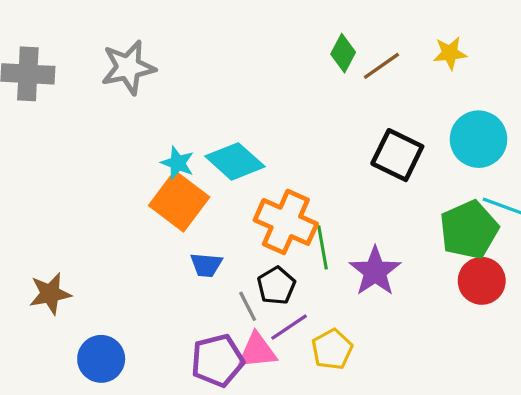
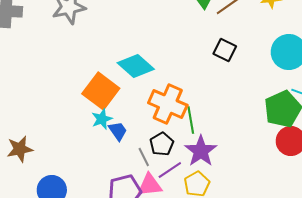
black square: (397, 155) -> (225, 50), moved, size x0.7
cyan star: (178, 163) -> (102, 119), moved, turned 30
blue trapezoid: (206, 265) -> (118, 131), turned -130
purple star: (375, 271) -> (201, 151), moved

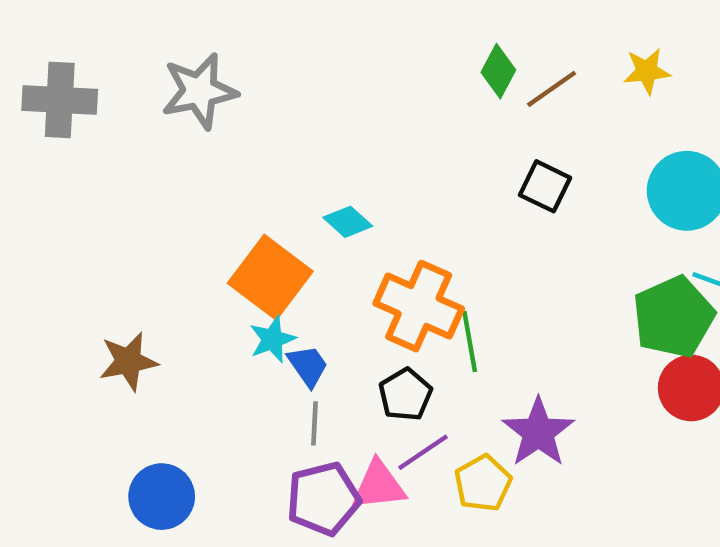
cyan diamond: (136, 66) -> (348, 222), size x0.6
brown star: (20, 149) -> (128, 361), moved
purple star: (201, 151) -> (538, 432), moved
gray line: (144, 157) -> (315, 423), moved, turned 30

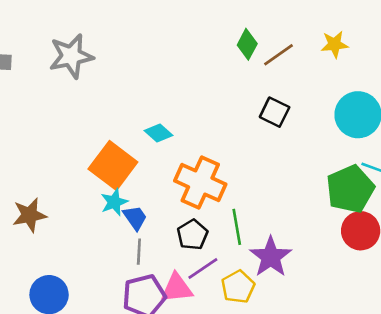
green line: (470, 341) -> (237, 227), moved

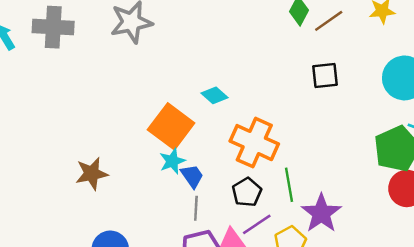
black square: (275, 112) -> (325, 75), turned -32

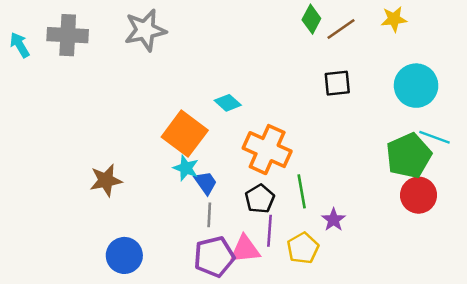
cyan star: (172, 161) -> (186, 168), turned -30
purple star: (321, 213) -> (334, 220), size x0.6
purple line: (257, 224) -> (270, 231), turned -52

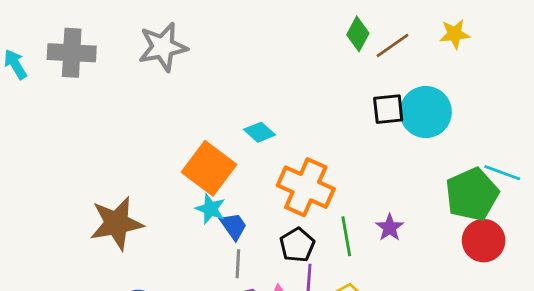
cyan circle: (416, 86) -> (426, 112), moved
brown star: (106, 180) -> (116, 223), size x1.4
purple star: (334, 220) -> (390, 228), moved

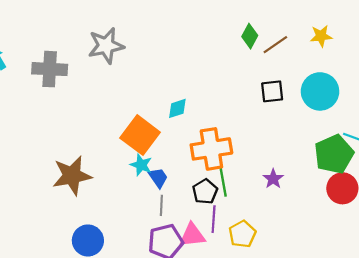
gray cross: (72, 53) -> (50, 69), moved
cyan circle: (426, 112) -> (320, 91), moved
cyan diamond: (260, 132) -> (177, 108), turned -60
orange cross: (306, 187) -> (211, 149), turned -33
green line: (346, 236) -> (223, 182), moved

